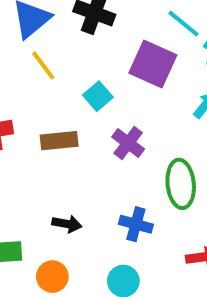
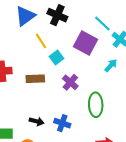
yellow line: (43, 65) -> (41, 41), moved
blue cross: (136, 224) -> (62, 123), moved

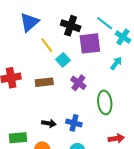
black cross: (57, 15) -> (71, 26), moved
purple square: (85, 43) -> (90, 43), turned -30

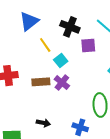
purple square: (90, 43) -> (88, 46), size x0.7
purple cross: (78, 83) -> (62, 83), moved
blue cross: (74, 123) -> (80, 127), moved

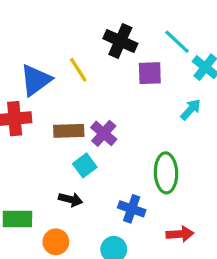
blue triangle: (29, 21) -> (36, 80), moved
cyan square: (61, 61) -> (85, 165), moved

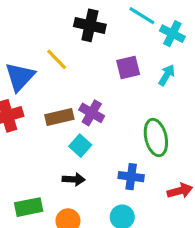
purple square: (150, 73) -> (128, 68), moved

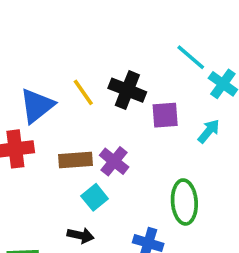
black cross: (90, 25) -> (127, 90), moved

